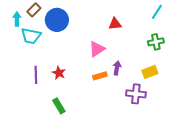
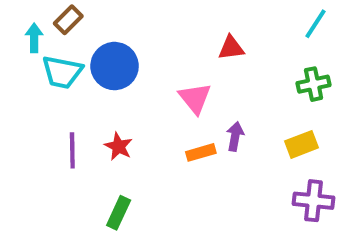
blue circle: (57, 20) -> (115, 66), moved
pink triangle: (97, 49) -> (195, 98), turned -36
purple cross: (136, 94) -> (314, 201), moved
green rectangle: (59, 106) -> (119, 213), turned 56

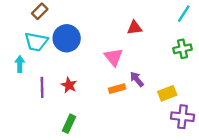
cyan arrow: (34, 38) -> (20, 64), moved
purple arrow: (235, 136) -> (137, 79), turned -49
yellow rectangle: (301, 144) -> (167, 93), moved

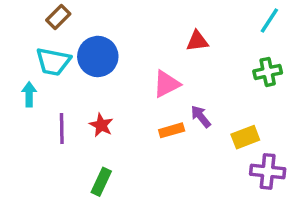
pink triangle: (113, 57) -> (166, 84), turned 42

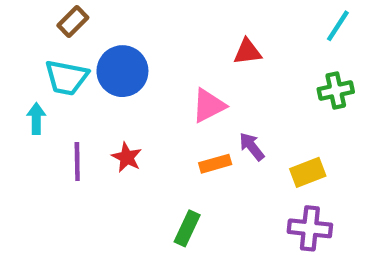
purple cross: (268, 171) -> (310, 228), moved
green rectangle: (101, 182) -> (187, 228), moved

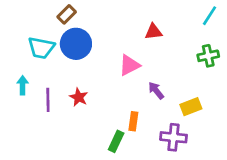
brown rectangle: (73, 22) -> (67, 14), moved
cyan arrow: (36, 118) -> (23, 85), moved
orange rectangle: (215, 164) -> (133, 121), moved, turned -66
purple cross: (310, 228) -> (173, 137), moved

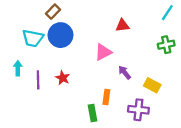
yellow rectangle: (191, 107) -> (152, 85), turned 49
green rectangle: (116, 141) -> (93, 113), turned -35

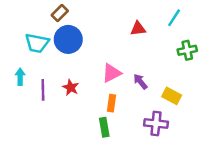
cyan line: (167, 13) -> (174, 18), moved
pink triangle: (103, 52) -> (111, 73), moved
orange rectangle: (106, 97) -> (111, 103), moved

